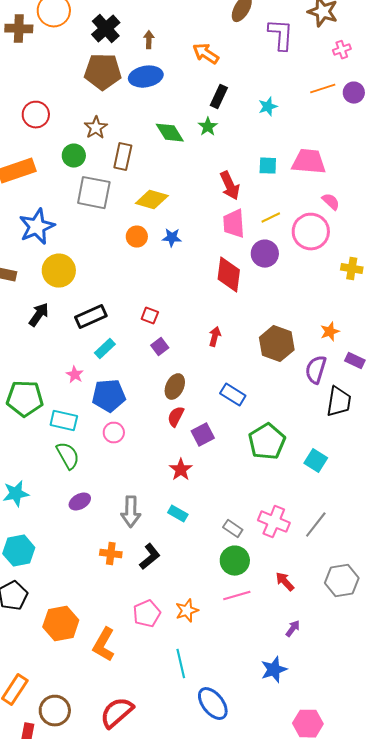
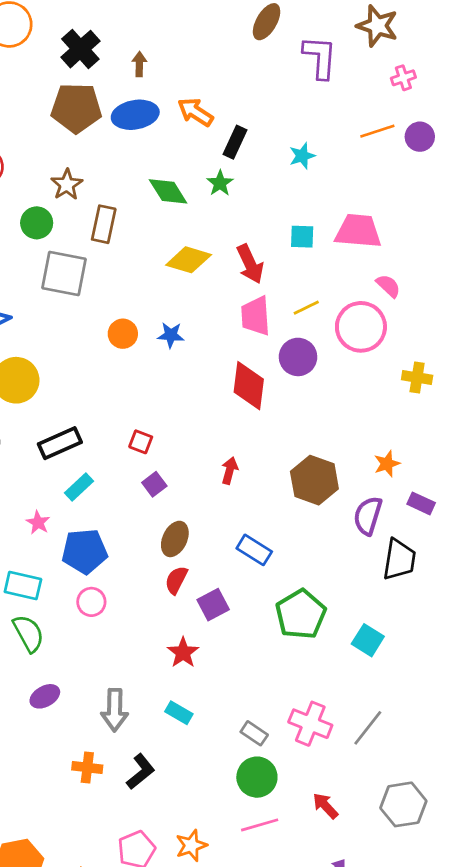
orange arrow: (206, 54) -> (195, 112), moved
yellow diamond: (152, 200) -> (189, 260), moved

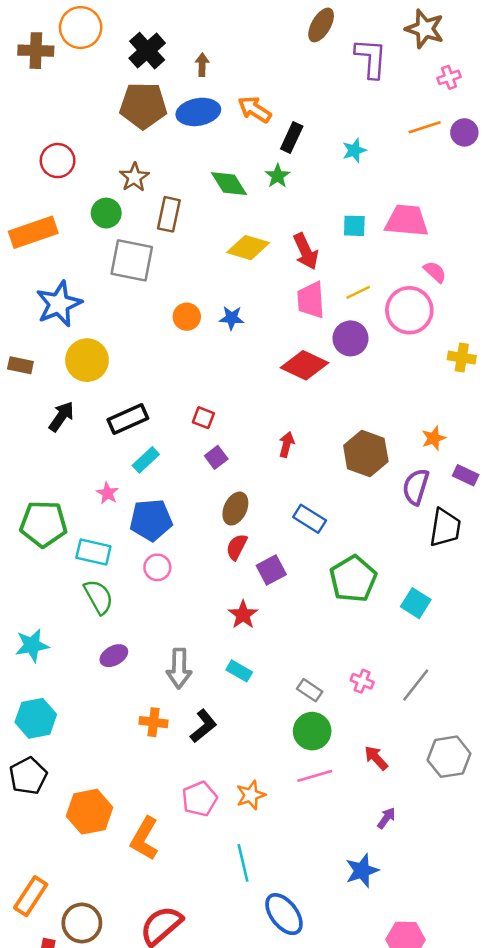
red diamond: (249, 386) -> (304, 365), turned -72
pink cross: (310, 724) -> (362, 681), size x0.6

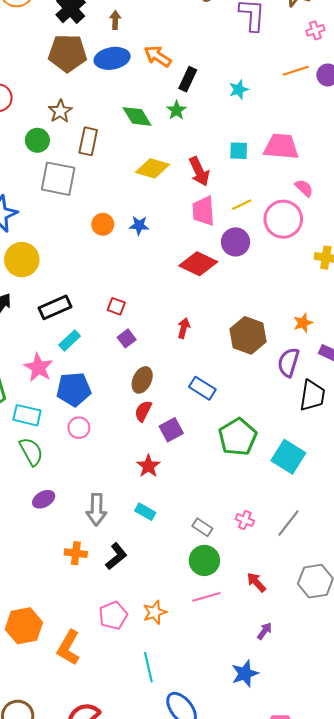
pink star: (107, 493) -> (38, 367), size x1.6
cyan square: (416, 603) -> (288, 457), size x1.4

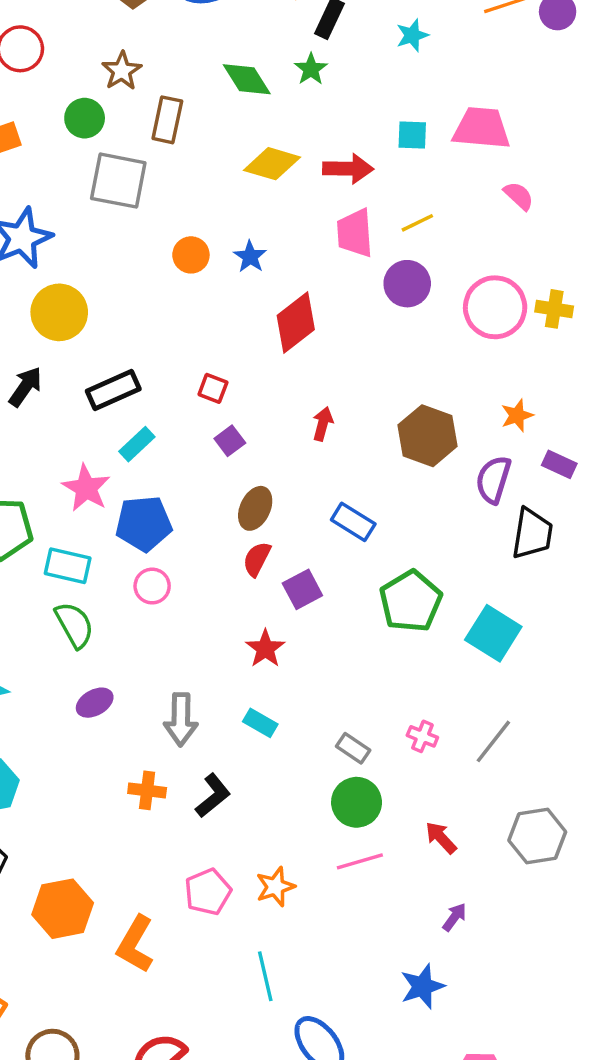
red arrow: (199, 171) -> (348, 169), turned -64
pink circle: (283, 219) -> (495, 307), moved
blue star: (139, 225) -> (250, 257), turned 30
red diamond: (198, 264) -> (296, 323), moved, turned -63

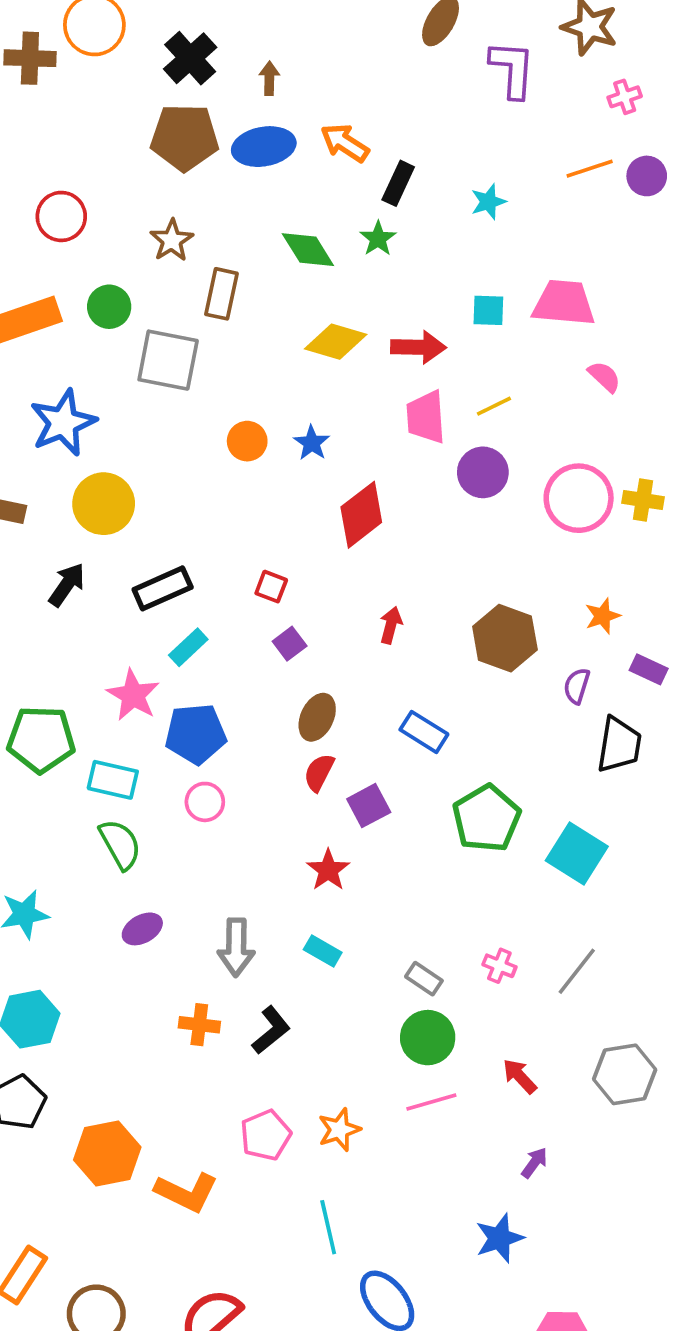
green circle: (85, 118) -> (109, 307), moved
purple semicircle: (493, 480) -> (577, 686), size x0.7
orange L-shape: (135, 944) -> (186, 1192), turned -94

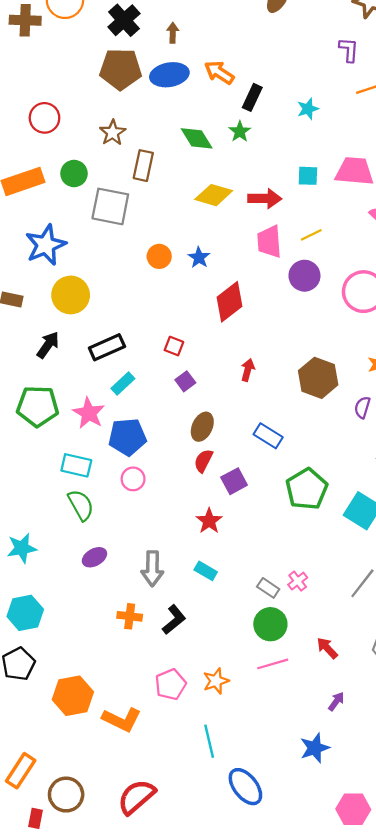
purple L-shape: (512, 69) -> (349, 50), moved, size x0.7
green pentagon: (41, 739) -> (38, 406), moved
pink cross: (499, 966) -> (298, 581), moved, turned 30

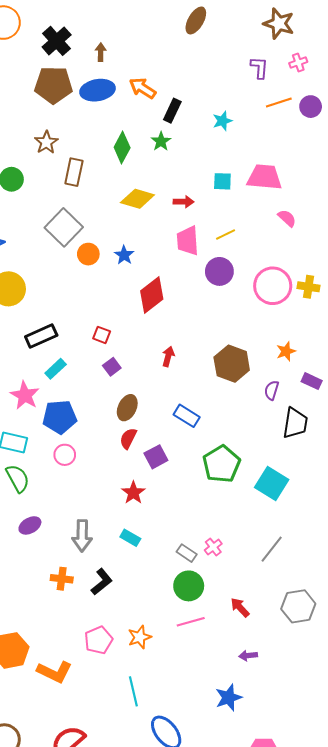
green diamond: (197, 138) -> (122, 147), turned 60
red arrow: (265, 198) -> (184, 202), size x0.7
gray square: (110, 206) -> (64, 227), moved, turned 33
purple arrow: (336, 701) -> (248, 656), turned -132

